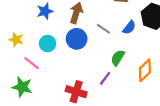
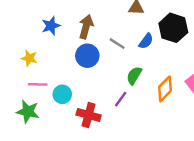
yellow star: (16, 40) -> (29, 58), moved
cyan circle: (48, 44) -> (62, 94), moved
pink line: (32, 63) -> (38, 84), turned -35

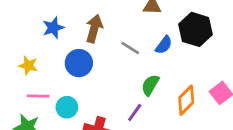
blue circle: (87, 56) -> (79, 63), moved

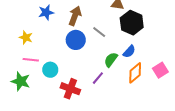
black hexagon: (195, 29) -> (132, 23), moved
blue semicircle: (164, 45) -> (129, 52), moved
blue circle: (79, 63) -> (76, 40), moved

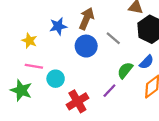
blue star: (46, 12) -> (58, 26), moved
red cross: (70, 89) -> (77, 101), turned 36

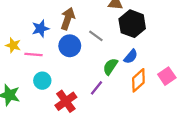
pink line: (34, 66) -> (33, 55), moved

